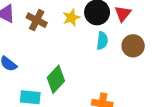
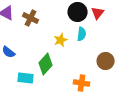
yellow star: (71, 18) -> (61, 40), moved
brown circle: (133, 46) -> (106, 61), moved

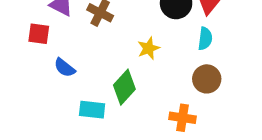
cyan semicircle: (82, 34) -> (205, 39), moved
brown circle: (106, 61) -> (207, 79), moved

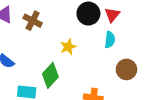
brown circle: (207, 79) -> (126, 69), moved

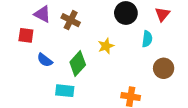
red triangle: (112, 15) -> (162, 14), moved
green diamond: (50, 75) -> (78, 64), moved

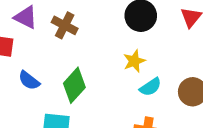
cyan semicircle: (147, 39) -> (150, 87), moved, turned 49
yellow star: (106, 46) -> (134, 61), moved

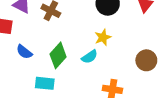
cyan semicircle: (150, 87) -> (90, 57), moved

